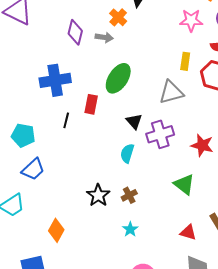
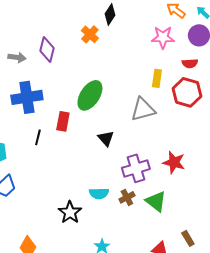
gray arrow: (104, 37) -> (17, 57), moved
purple cross: (160, 134) -> (136, 168), moved
cyan semicircle: (127, 153) -> (99, 193), moved, turned -108
brown cross: (129, 195) -> (127, 197), moved

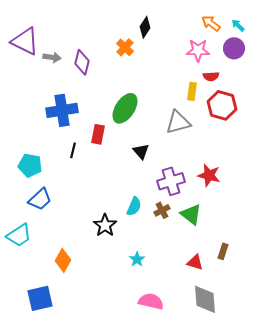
gray arrow: (17, 57) -> (52, 57), moved
red semicircle: (190, 63) -> (211, 76), moved
cyan semicircle: (99, 193) -> (134, 206), turned -66
brown rectangle: (188, 238) -> (223, 251), turned 49

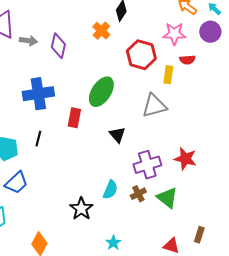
red hexagon: (222, 105) -> (141, 55), moved
black line: (73, 150) -> (38, 139), moved

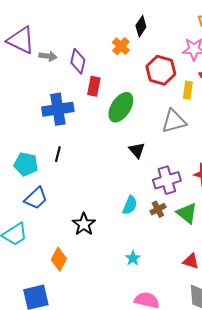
red rectangle: (74, 118) -> (94, 86), moved
black star: (81, 209) -> (84, 224), moved

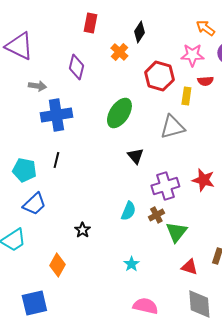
gray arrow: (48, 56) -> (37, 86), moved
red rectangle: (94, 86) -> (90, 23), moved
green triangle: (187, 213) -> (176, 232), moved, turned 30
black star: (84, 224) -> (82, 230), size x0.7

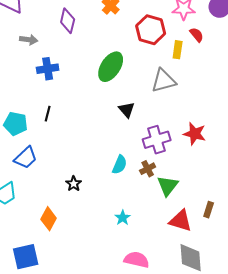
red semicircle: (205, 81) -> (197, 35), turned -126
blue cross: (56, 115) -> (48, 69), size x0.7
red triangle: (189, 267) -> (181, 221), size x1.4

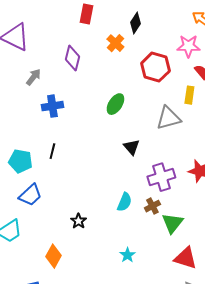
gray arrow: (29, 40) -> (33, 77), turned -60
yellow rectangle: (178, 50) -> (189, 95), moved
green ellipse: (111, 67) -> (115, 104), size x0.7

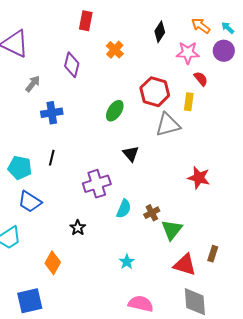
black diamond: (135, 23) -> (160, 32), moved
red hexagon: (155, 67) -> (155, 92), moved
purple cross: (161, 177) -> (97, 184), moved
blue trapezoid: (30, 195) -> (30, 202), turned 75

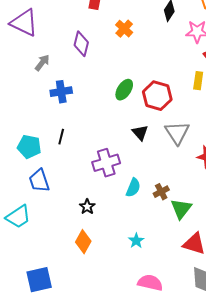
red hexagon: (155, 92) -> (157, 96), moved
gray triangle: (168, 125) -> (177, 133), moved, turned -48
blue trapezoid: (30, 202) -> (39, 181), turned 40
orange diamond: (53, 263) -> (83, 242), moved

